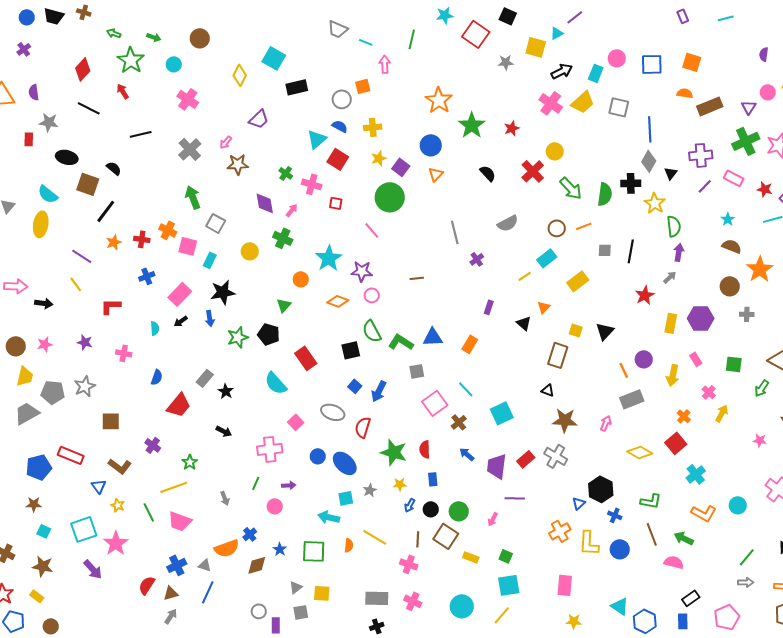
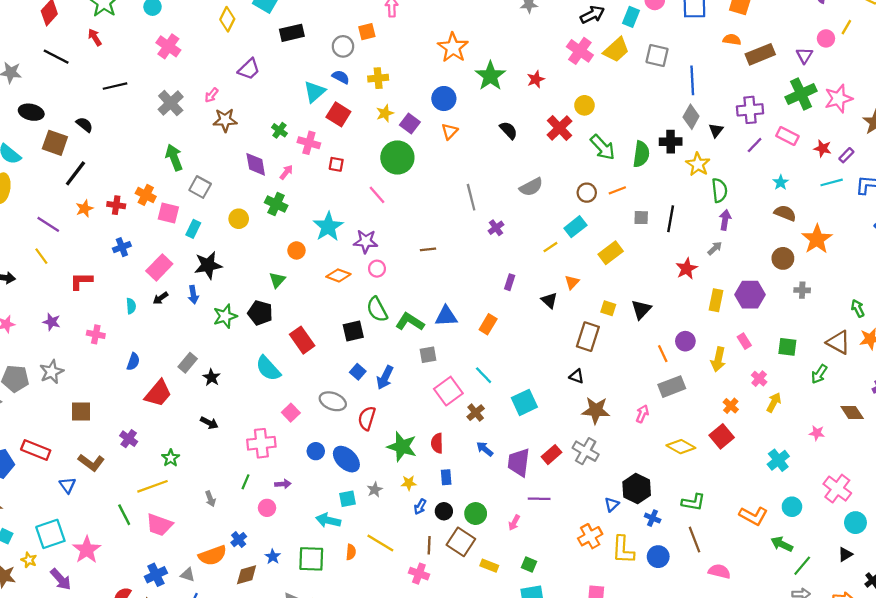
cyan cross: (696, 474) -> (778, 460), moved
yellow star: (118, 505) -> (29, 560), moved
green arrow: (684, 538) -> (782, 544), moved

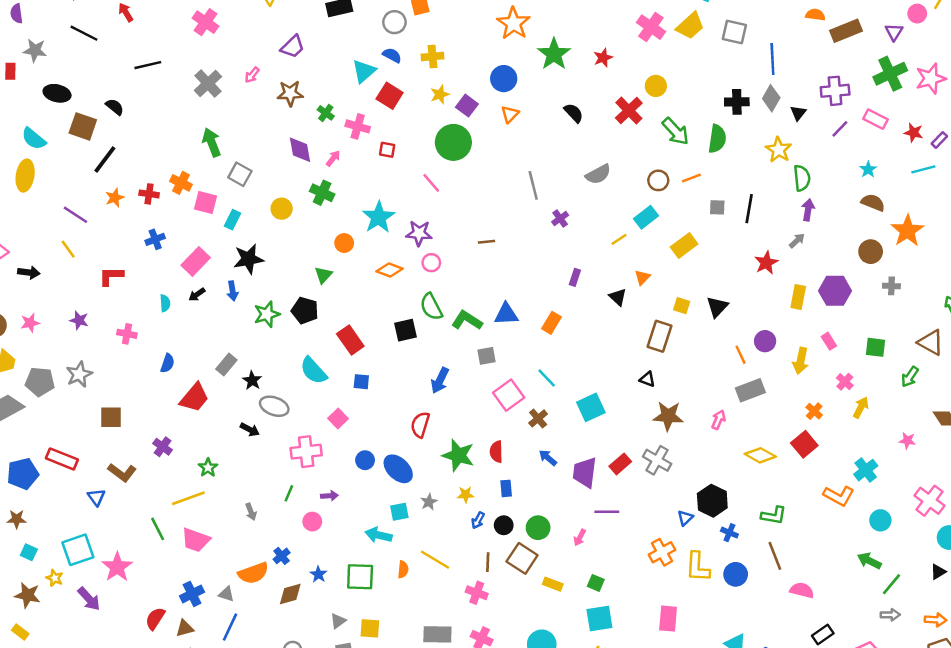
brown star: (225, 120) -> (290, 93), moved
black cross: (671, 142) -> (737, 102), moved
blue square: (358, 372) -> (361, 382), moved, turned -35
gray ellipse: (333, 401) -> (274, 406), moved
orange L-shape: (753, 516) -> (839, 496), moved

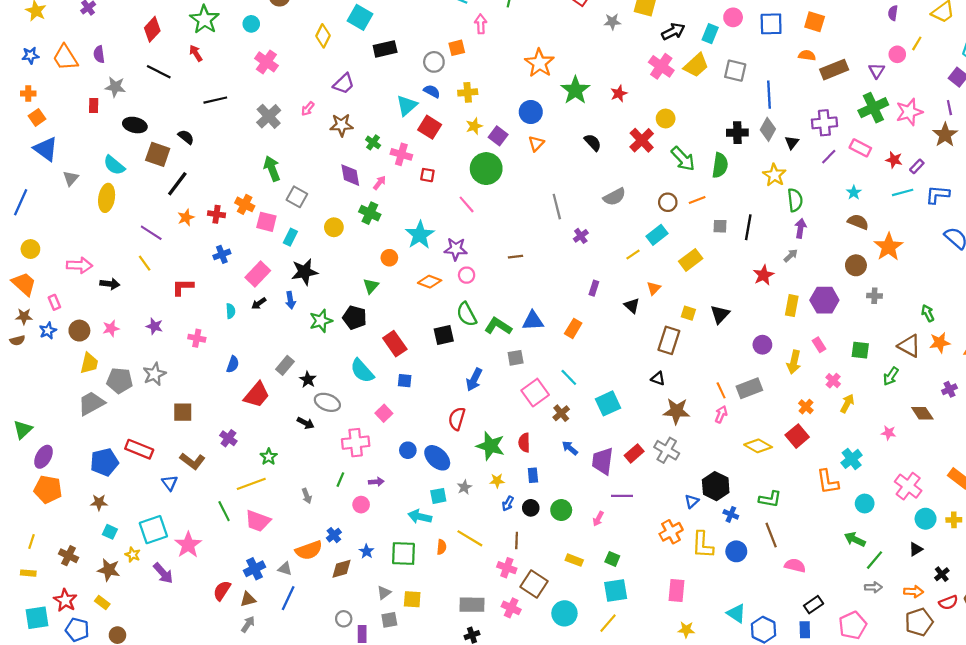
orange line: (741, 355) -> (721, 390), moved
orange L-shape: (839, 496) -> (828, 482), turned 52
brown square: (522, 558) -> (534, 584), moved

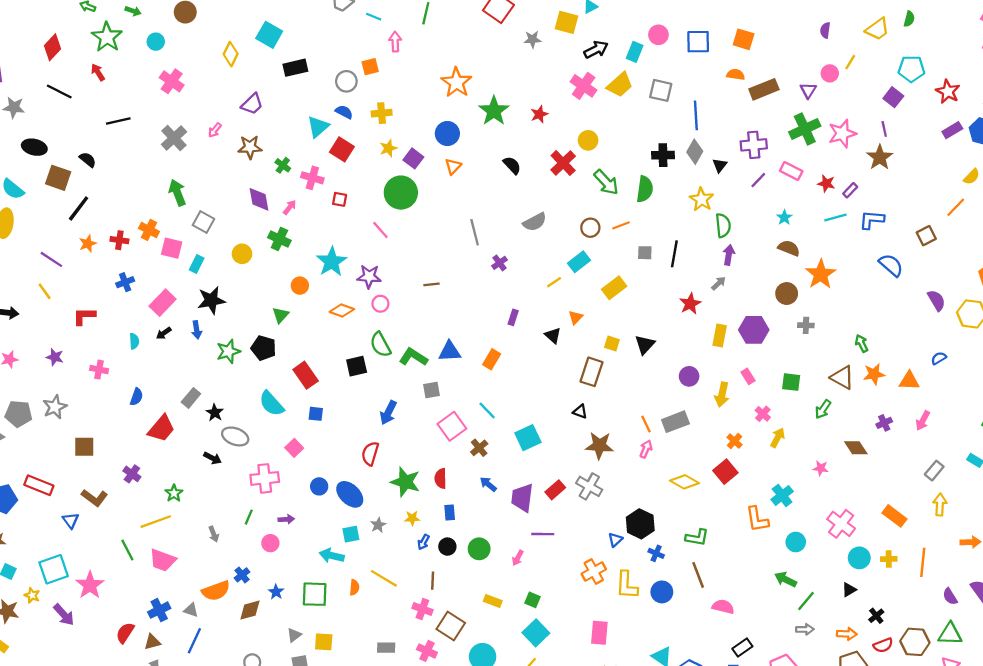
cyan square: (616, 591) -> (536, 633), turned -35
gray rectangle: (472, 605) -> (386, 648), size x0.7

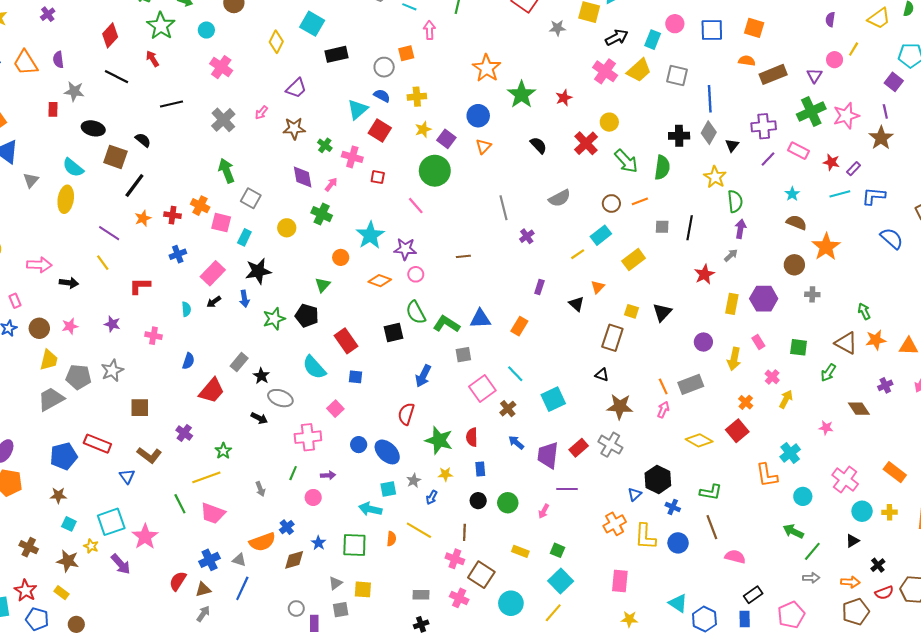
blue arrow: (424, 542) -> (432, 497), moved

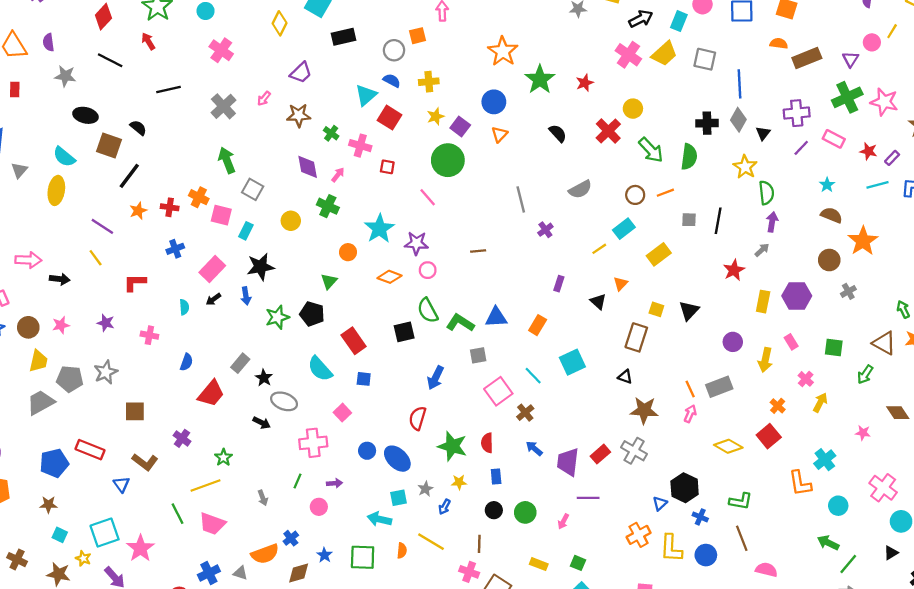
red rectangle: (53, 109) -> (15, 90), moved
pink star: (846, 116) -> (884, 102), turned 30
gray cross: (812, 294) -> (848, 291), turned -32
cyan square: (553, 399) -> (572, 362), moved

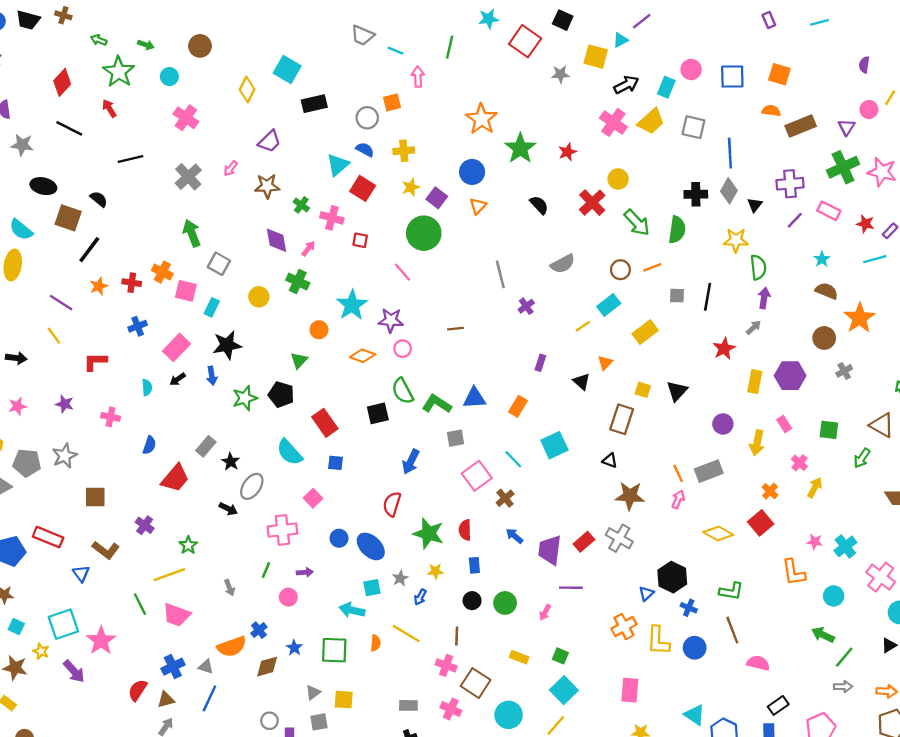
yellow star: (745, 167) -> (736, 240), turned -30
gray ellipse: (284, 401) -> (252, 486), turned -75
pink star: (863, 433) -> (815, 542), moved
cyan cross: (825, 460) -> (845, 546), moved

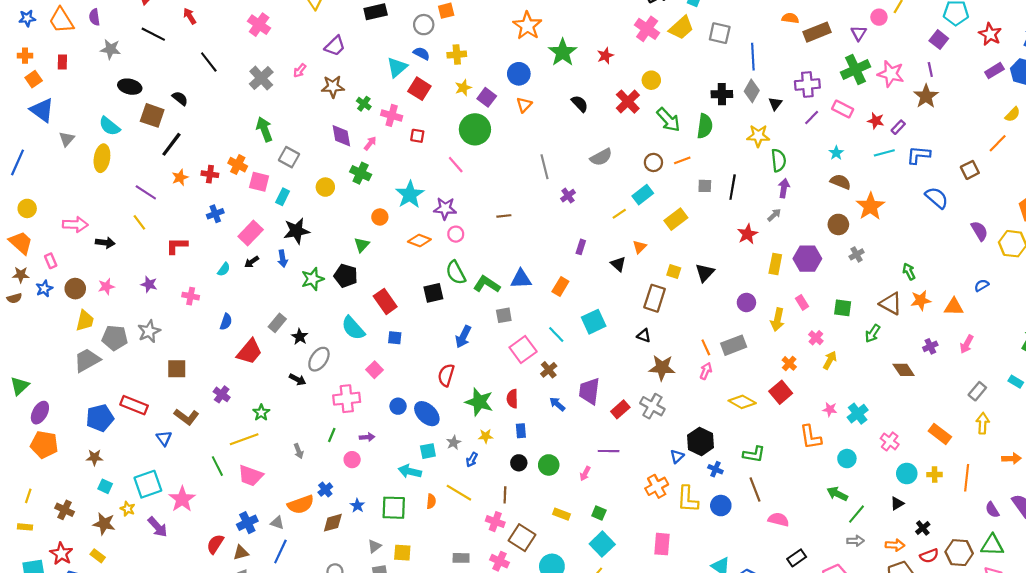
black line: (131, 159) -> (209, 62), turned 65
cyan semicircle: (147, 387) -> (224, 269), turned 40
purple trapezoid: (550, 550) -> (589, 391), moved
pink cross: (881, 577) -> (890, 441), size x0.7

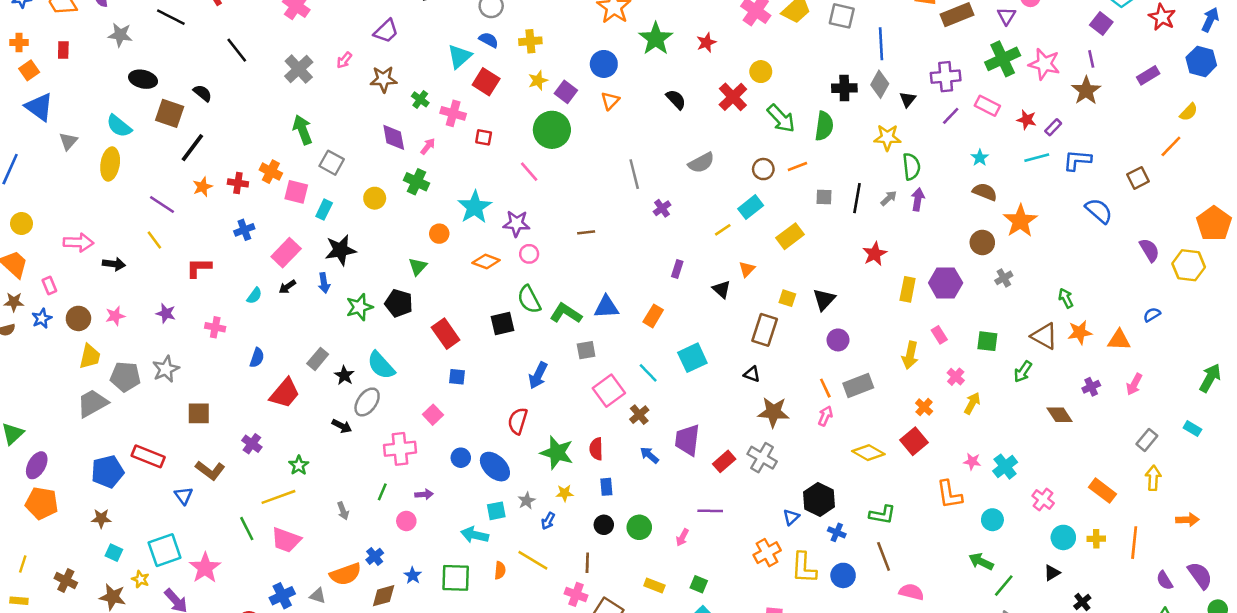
purple rectangle: (994, 71) -> (1148, 75), moved
gray arrow: (774, 215) -> (889, 198), moved
purple circle: (746, 302) -> (838, 340), moved
cyan semicircle: (353, 328) -> (381, 365), moved

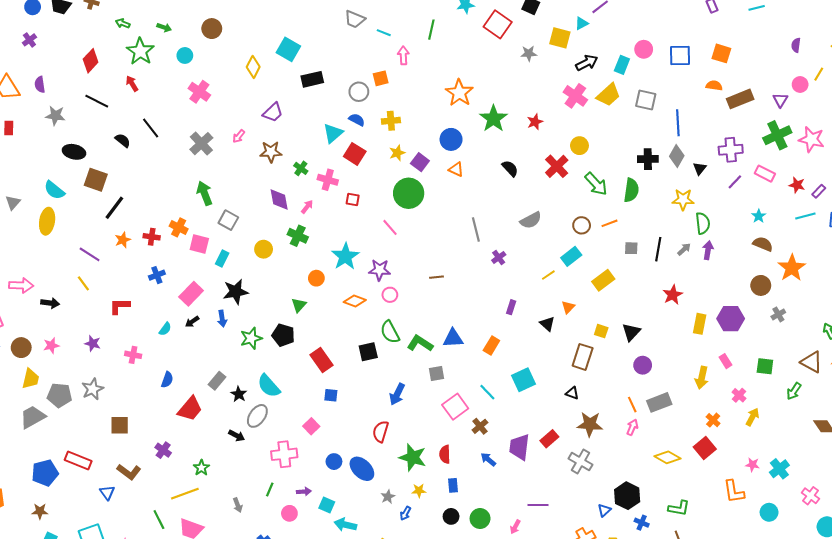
black semicircle: (203, 93) -> (123, 140), moved
orange triangle: (610, 101) -> (456, 169), turned -49
red rectangle: (724, 461) -> (549, 439), moved
cyan square: (496, 511) -> (327, 505), moved, turned 35

